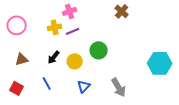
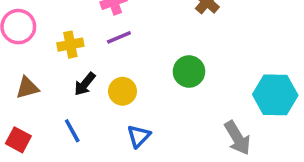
yellow cross: (55, 27) -> (70, 45), moved
green circle: (99, 50) -> (189, 71), moved
gray arrow: (119, 87) -> (237, 138), moved

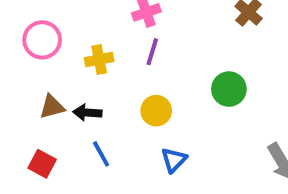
purple line: (119, 37) -> (152, 52), turned -50
black arrow: (85, 84) -> (87, 113), moved, turned 55

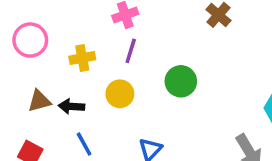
green circle: (229, 89) -> (181, 81), moved
yellow circle: (156, 111) -> (120, 94), moved

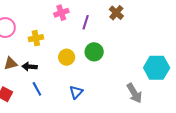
purple line: (131, 51) -> (86, 22), moved
yellow circle: (120, 94) -> (67, 57), moved

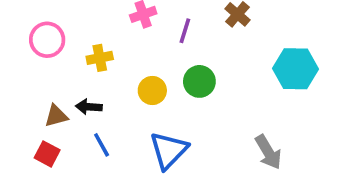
brown triangle: (10, 64) -> (56, 116), moved
cyan hexagon: (157, 68) -> (295, 69), moved
blue triangle: (76, 92) -> (169, 150), size x1.6

